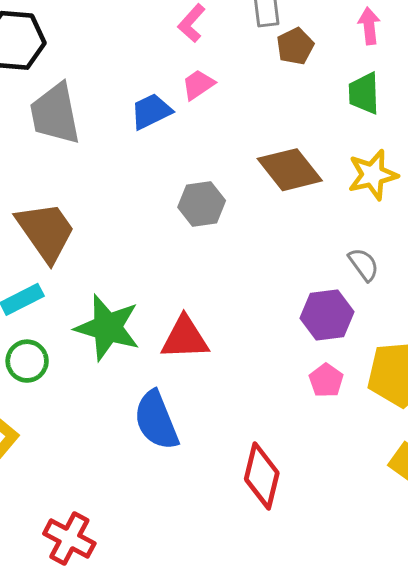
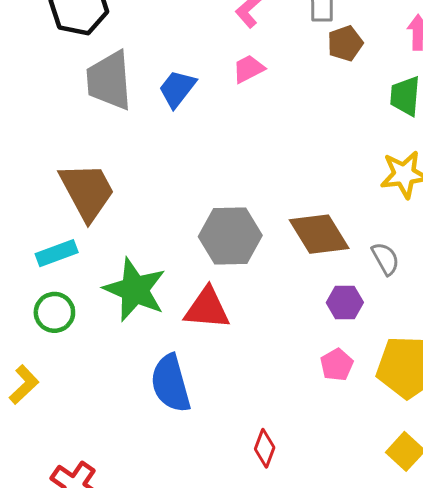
blue trapezoid: (151, 111) -> (177, 89), moved, turned -33
brown diamond: (290, 170) -> (319, 234), moved
gray hexagon: (202, 204) -> (230, 236), moved, size x1.4
purple hexagon: (327, 315) -> (345, 303), size x0.7
red diamond: (262, 476) -> (265, 448), size x0.6

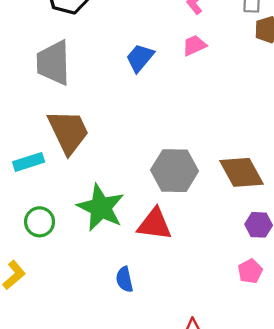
gray trapezoid: (109, 80) -> (53, 63), moved
cyan rectangle: (57, 253) -> (29, 162), moved
blue semicircle: (171, 383) -> (124, 279), size x0.6

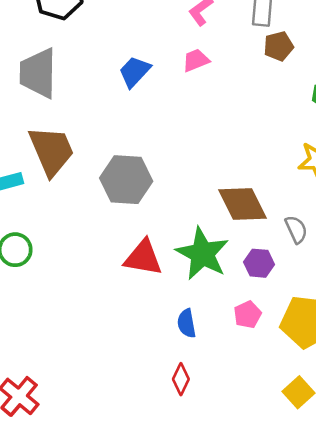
gray hexagon: (175, 171) -> (126, 180), moved
green star: (101, 208) -> (202, 254), moved
blue semicircle: (124, 279) -> (187, 323), moved

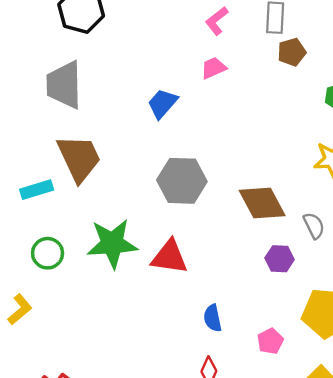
blue trapezoid: (135, 72) -> (162, 104), moved
gray hexagon: (126, 180) -> (182, 181), moved
green star: (202, 254) -> (112, 244), moved, turned -30
pink pentagon: (248, 315) -> (270, 341), moved

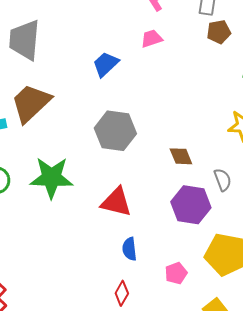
brown trapezoid: (79, 158) -> (31, 103), turned -114
brown diamond: (262, 203) -> (181, 156), size x0.6
red triangle: (169, 257) -> (116, 202), moved
purple hexagon: (280, 259) -> (191, 205), size x1.6

